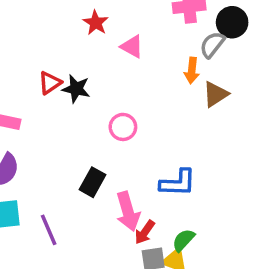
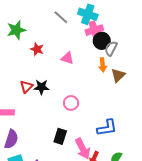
black circle: (232, 22) -> (102, 41), moved
red star: (96, 23) -> (37, 49), moved

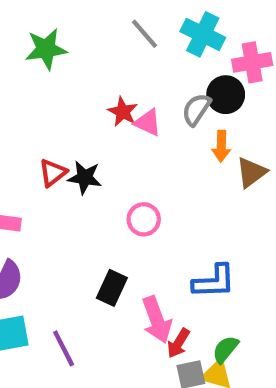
pink cross: (94, 30) -> (252, 62), moved
gray semicircle: (111, 48) -> (196, 109), moved
red star: (37, 49) -> (123, 112), moved

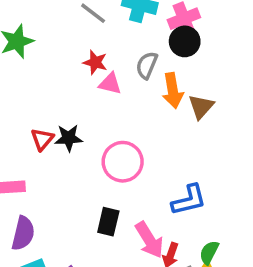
black circle: (226, 95) -> (185, 41), moved
red star: (123, 112) -> (95, 62), moved
orange arrow: (221, 146) -> (173, 91), size x1.4
pink circle: (144, 219) -> (123, 162), size x1.5

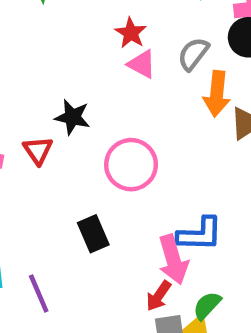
red triangle: (42, 139) -> (38, 150), moved, turned -30
black rectangle: (108, 222) -> (93, 234), turned -52
pink arrow: (149, 240) -> (173, 260), moved

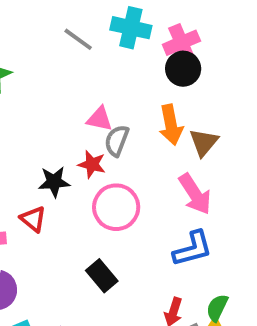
red star: (131, 33) -> (92, 164), moved
gray semicircle: (193, 54) -> (117, 141), moved
pink arrow: (173, 260) -> (195, 194), moved

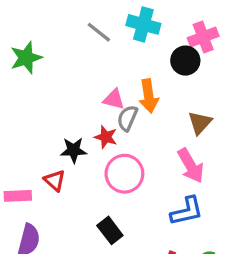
pink cross: (181, 43) -> (203, 37), moved
orange arrow: (171, 125) -> (149, 96), moved

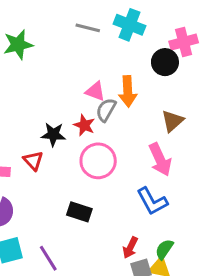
gray line: (99, 32) -> (88, 28), turned -30
blue L-shape: (187, 211) -> (152, 201), turned 68
black rectangle: (110, 230) -> (79, 212), turned -40

